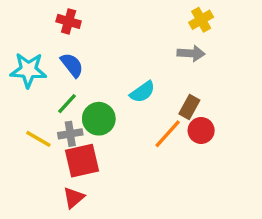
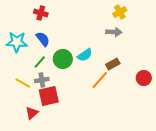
brown rectangle: (189, 107) -> (113, 64), turned 32
green circle: (99, 119) -> (63, 59), moved
red circle: (201, 130) -> (144, 78), moved
red triangle: (74, 198) -> (32, 113), moved

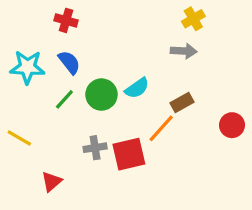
gray cross: (42, 80) -> (95, 148), moved
yellow line: (23, 83) -> (19, 138), moved
red square: (49, 96) -> (129, 154), moved

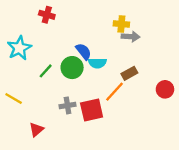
yellow cross: (193, 19) -> (121, 24), moved, turned 35
blue semicircle: (69, 62) -> (84, 51), moved
cyan star: (27, 67) -> (19, 48), turned -30
cyan semicircle: (137, 88) -> (97, 63), turned 36

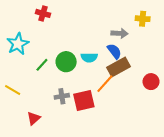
yellow cross: (121, 24) -> (143, 19), moved
blue semicircle: (84, 51) -> (114, 51), moved
brown rectangle: (129, 73) -> (118, 67), size x1.5

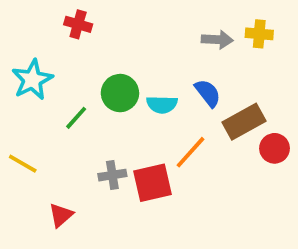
gray arrow: (120, 33) -> (217, 40), moved
green circle: (66, 62) -> (120, 93), moved
brown rectangle: (118, 67) -> (244, 122), moved

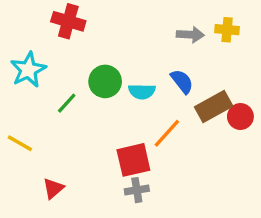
red cross: (78, 24) -> (68, 21), size x1.4
red circle: (275, 148) -> (240, 117), moved
gray cross: (112, 175) -> (137, 190), moved

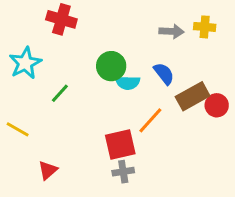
green circle: (105, 81) -> (111, 66), moved

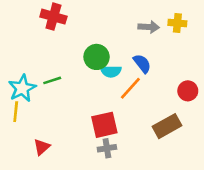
cyan star: (25, 63) -> (22, 88), moved
green line: (60, 93) -> (52, 80), turned 30
brown rectangle: (193, 96) -> (167, 126), moved
orange line: (150, 120) -> (130, 88), moved
yellow line: (18, 129) -> (16, 112), turned 66

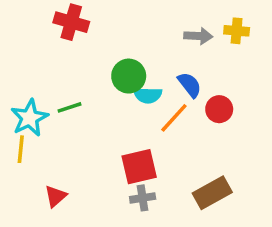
red circle: (188, 91) -> (219, 109), moved
brown rectangle: (167, 126) -> (212, 193), moved

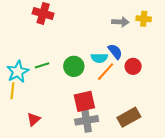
green circle: (129, 76) -> (74, 66), moved
cyan semicircle: (148, 95) -> (99, 58), moved
gray cross: (143, 198) -> (87, 120), size x1.5

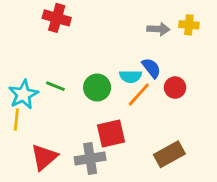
green line: (42, 65) -> (55, 86), turned 40
red triangle: (34, 119) -> (44, 157), size x1.5
gray cross: (87, 120) -> (90, 159), moved

